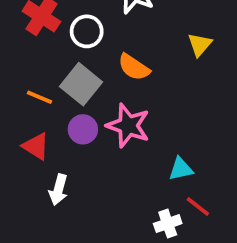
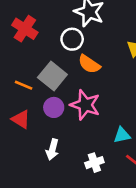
white circle: (87, 31) -> (72, 39), moved
white arrow: (58, 190) -> (52, 149), moved
white cross: (168, 224) -> (94, 163), moved

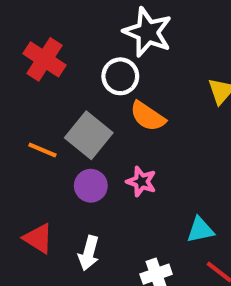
pink star: (85, 105) -> (141, 182), size x0.6
red triangle: (21, 119) -> (38, 238), moved

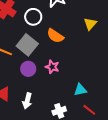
white circle: (120, 76) -> (33, 17), moved

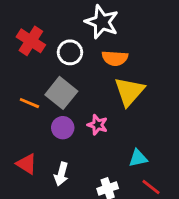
yellow triangle: (90, 24) -> (129, 91), moved, size x1.6
orange semicircle: (55, 36) -> (115, 58), moved, turned -30

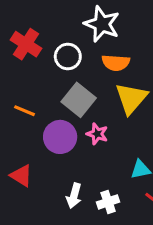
gray square: (61, 93) -> (79, 100), moved
purple circle: (63, 128) -> (60, 137), size x1.4
white arrow: (61, 174) -> (74, 196), moved

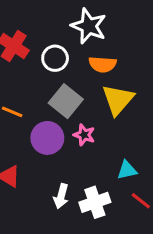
white cross: (108, 202) -> (95, 202), size x1.4

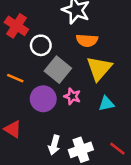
white circle: (55, 58) -> (41, 45), moved
cyan triangle: (127, 170) -> (106, 104), moved

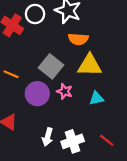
white circle: (41, 45) -> (35, 14), moved
yellow triangle: (99, 68) -> (90, 65), turned 50

